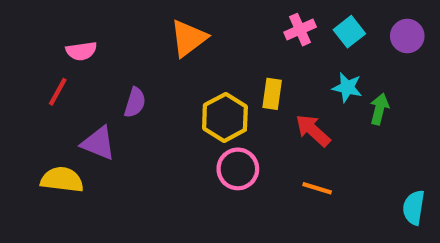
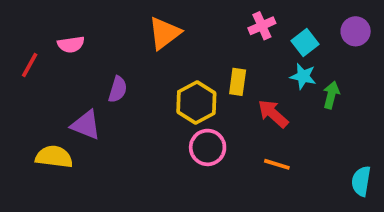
cyan square: (349, 32) -> (305, 43), moved
red line: (58, 92) -> (30, 65), moved

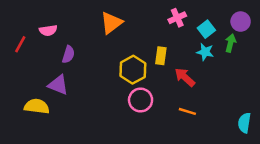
purple semicircle: (118, 89) -> (68, 54), moved
green arrow: (331, 95) -> (230, 43), moved

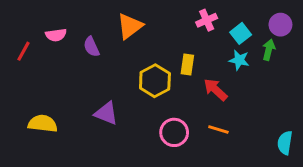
purple semicircle: (68, 54) -> (91, 47), moved, turned 138
purple triangle: (58, 85) -> (106, 113), moved
pink circle: (141, 100) -> (174, 132), moved

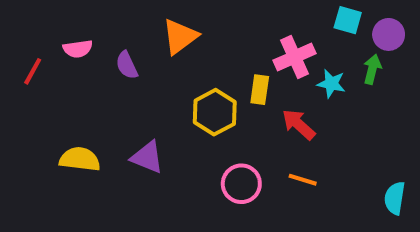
pink cross: (207, 20) -> (295, 57), moved, size x1.4
cyan square: (241, 33) -> (348, 20), moved, turned -36
yellow semicircle: (43, 124) -> (80, 159), moved

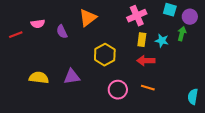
pink cross: (295, 57) -> (137, 16), moved
red line: (33, 71) -> (16, 35), turned 40
yellow rectangle: (260, 90) -> (142, 40), moved
red arrow: (299, 124) -> (146, 61), turned -42
purple triangle: (147, 157) -> (72, 77), turned -30

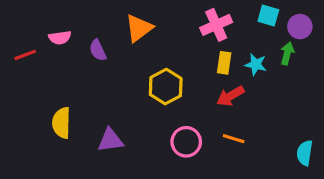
red arrow: (146, 61) -> (230, 96), turned -30
purple triangle: (72, 77) -> (110, 140), moved
yellow semicircle: (39, 78) -> (61, 123), turned -96

